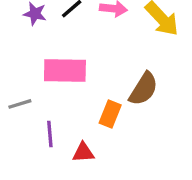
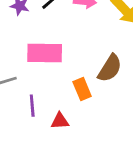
orange rectangle: (110, 114) -> (82, 89), turned -45

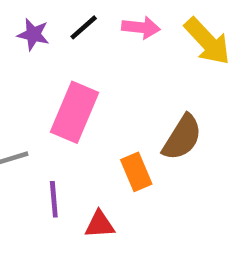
pink rectangle: (45, 53) -> (74, 112), turned -68

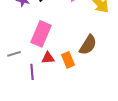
red triangle: (100, 224) -> (48, 58), moved

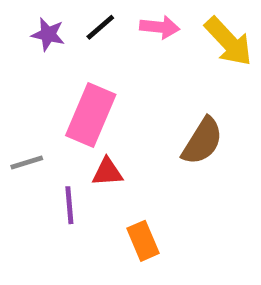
orange rectangle: (68, 60) -> (143, 241), moved

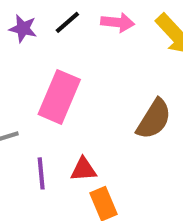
red triangle: (107, 172) -> (83, 169), moved

